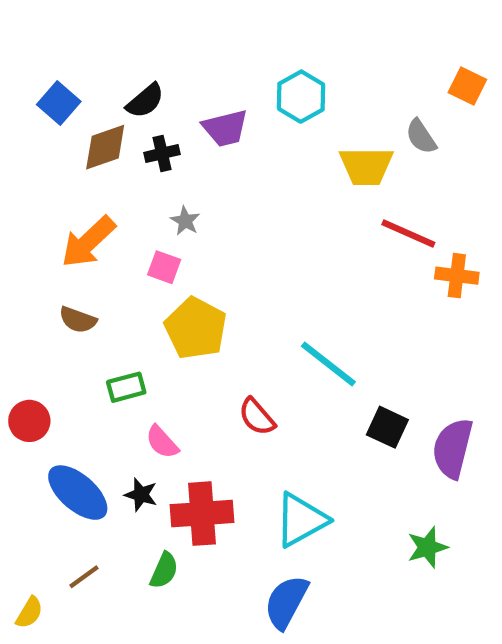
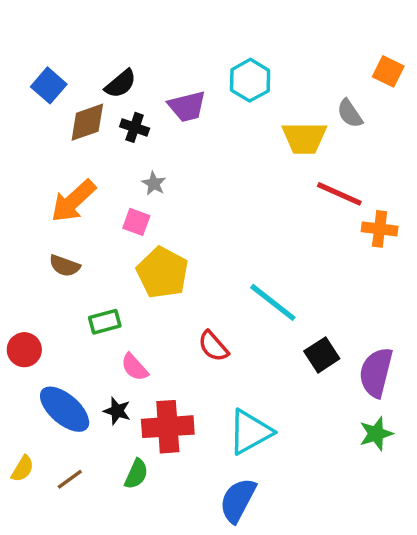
black cross: (162, 153) -> (135, 127), turned 32
black square: (387, 427) -> (322, 355), turned 32
green star: (427, 547) -> (376, 434), moved
yellow semicircle: (29, 613) -> (23, 469), moved

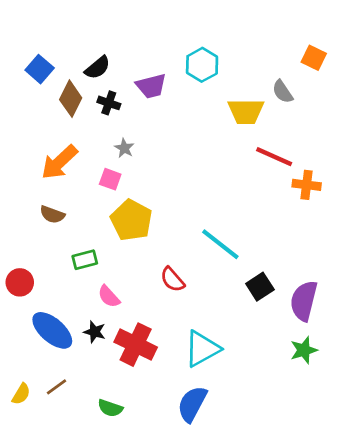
brown diamond: (87, 122) -> (71, 99), turned -44
red cross: (168, 427) -> (136, 345), turned 30
yellow semicircle: (23, 469) -> (21, 394), moved
green semicircle: (136, 474) -> (110, 408), moved, turned 85

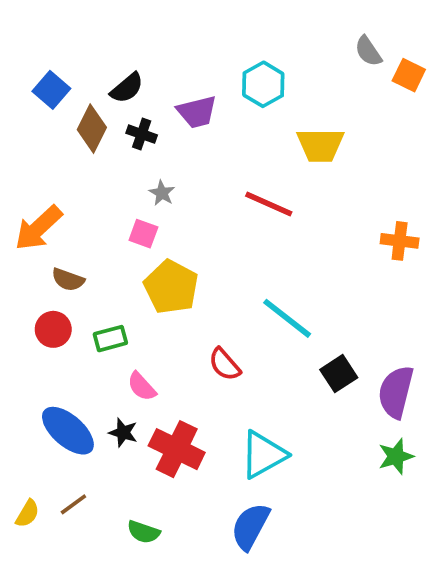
gray semicircle: (283, 92) -> (368, 51), moved
red line: (274, 157) -> (269, 204), moved
orange arrow: (59, 162) -> (38, 228), moved
red circle: (20, 282) -> (53, 329), moved

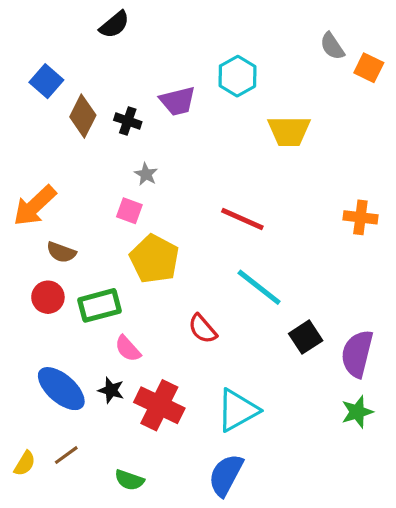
black semicircle: (127, 88) -> (114, 25), moved
red line: (269, 204) -> (242, 219), moved
green rectangle: (110, 339) -> (99, 305), size x1.4

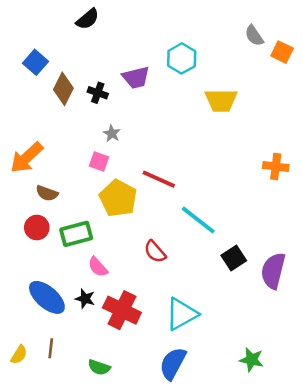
red line: (242, 219) -> (159, 179), moved
green star: (357, 412) -> (252, 360), moved, turned 30
brown line: (66, 455) -> (51, 348), turned -48

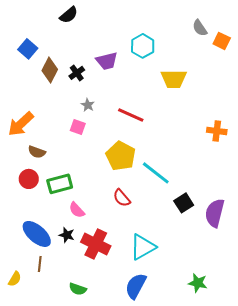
black cross: (98, 93) -> (77, 73), turned 35
red line: (159, 179) -> (131, 115), moved
yellow pentagon: (118, 198) -> (121, 156), moved
brown line: (51, 348) -> (40, 264), moved

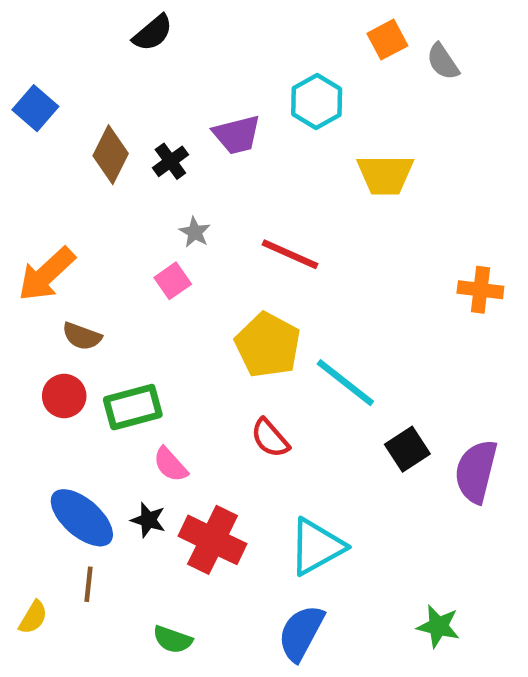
orange square: (222, 41) -> (387, 40), moved, turned 36
blue square: (28, 49) -> (35, 108), moved
pink square: (78, 127) -> (173, 281), turned 35

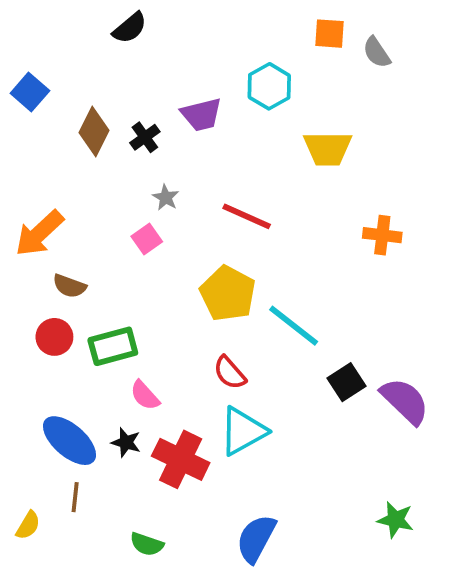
orange square: (387, 40) -> (330, 34), turned 32
orange cross: (480, 290) -> (382, 235), moved
purple semicircle: (476, 471) -> (405, 401), turned 120
cyan triangle: (317, 547) -> (243, 431), moved
green star: (438, 626) -> (395, 520), moved

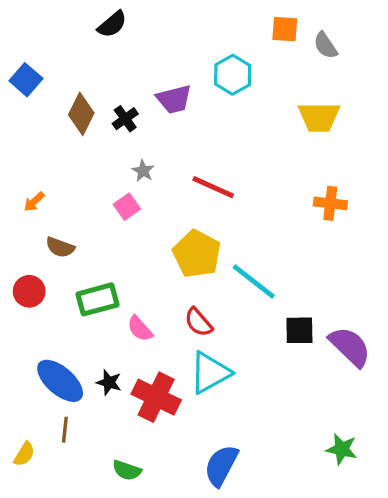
yellow trapezoid: (328, 149) -> (319, 117), moved
orange arrow: (39, 233) -> (34, 202), size x0.5
red circle: (54, 337) -> (29, 291), moved
black square: (346, 382) -> (299, 330), turned 32
pink semicircle: (145, 395) -> (140, 329), moved

